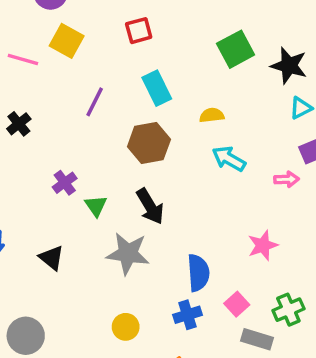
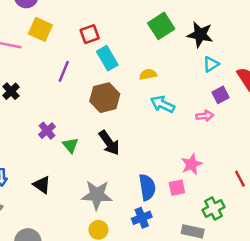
red square: (139, 31) -> (90, 34), moved
gray star: (128, 253) -> (97, 195), moved
pink square: (237, 304) -> (177, 188), moved, turned 35

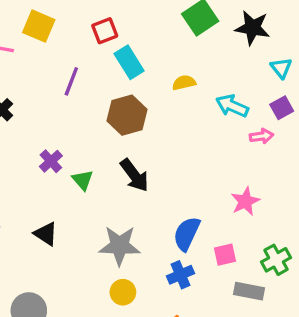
cyan triangle: (211, 64) -> (281, 68), moved, turned -35
cyan arrow: (162, 104) -> (232, 106), moved
blue semicircle: (147, 187) -> (187, 234), turned -145
pink square: (177, 188) -> (225, 255), moved

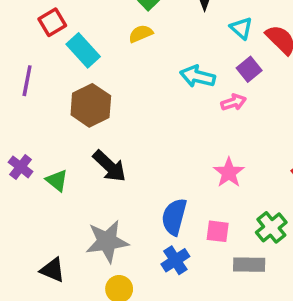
yellow semicircle: (184, 83) -> (141, 34), moved
black triangle: (46, 234) -> (53, 270), moved
pink square: (225, 255) -> (218, 231), turned 30

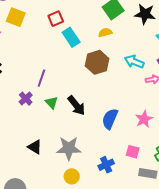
purple line: (27, 81) -> (41, 78), moved
brown hexagon: (91, 105) -> (97, 62), moved
green triangle: (57, 180) -> (52, 103), moved
blue semicircle: (174, 217) -> (110, 119), moved
black triangle: (53, 270) -> (35, 147), moved

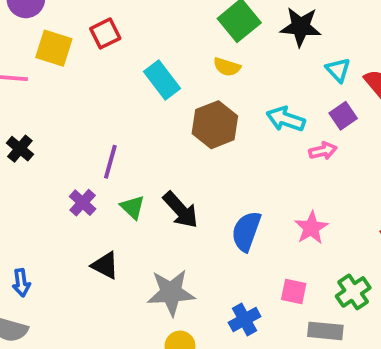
red square: (56, 19) -> (105, 33), moved
yellow semicircle: (105, 33) -> (227, 67), turned -144
black triangle: (35, 147) -> (105, 265), moved

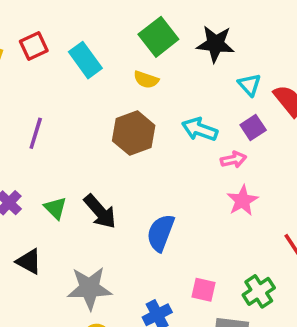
cyan rectangle: (162, 80) -> (85, 60), moved
purple line: (110, 162) -> (36, 133), moved
pink star: (311, 228) -> (242, 201), moved

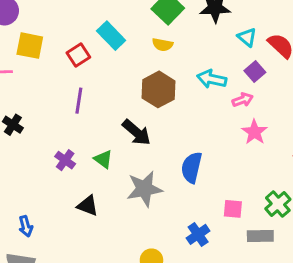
red square: (34, 46) -> (78, 55), moved
black arrow: (100, 211) -> (136, 132), moved
gray star: (89, 288) -> (144, 189), moved

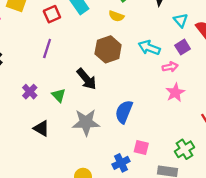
pink square: (233, 209) -> (141, 148), moved

